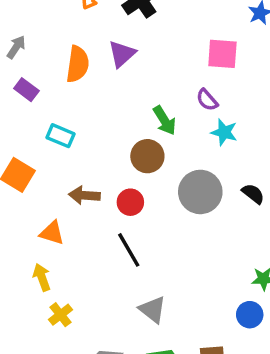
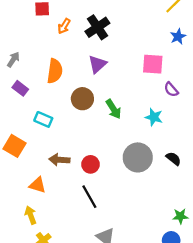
purple triangle: (122, 54) -> (97, 64), moved
purple semicircle: (207, 100) -> (171, 89), moved
brown circle: (147, 156) -> (82, 99), moved

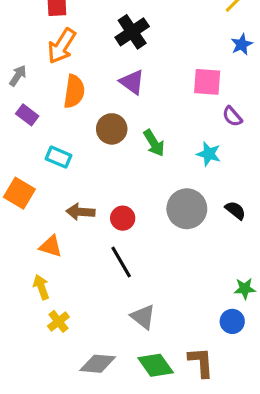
orange arrow: (64, 26) -> (62, 46), moved, size x1.6
purple triangle: (97, 64) -> (132, 82), turned -42

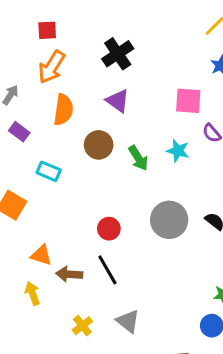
cyan star: (209, 154) -> (178, 151), moved
brown arrow: (80, 212) -> (69, 274), moved
yellow cross: (58, 321) -> (82, 326), moved

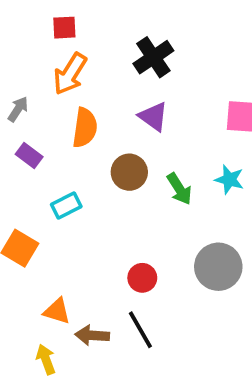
cyan rectangle: (49, 171) -> (66, 206), turned -50

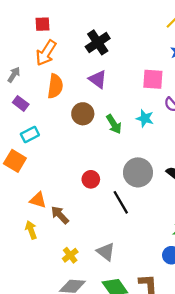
cyan rectangle: (66, 206) -> (30, 134), moved
black line: (140, 330) -> (121, 202), moved
brown arrow: (92, 335) -> (60, 215), turned 42

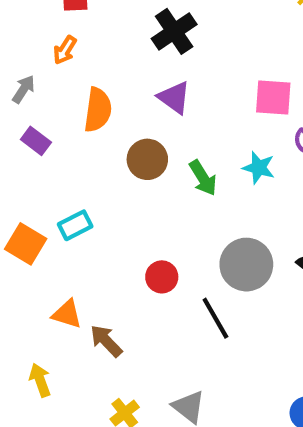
orange arrow: (46, 53) -> (65, 50), moved, size x0.6
cyan rectangle: (30, 134) -> (75, 225), moved
yellow arrow: (31, 230) -> (40, 380), moved

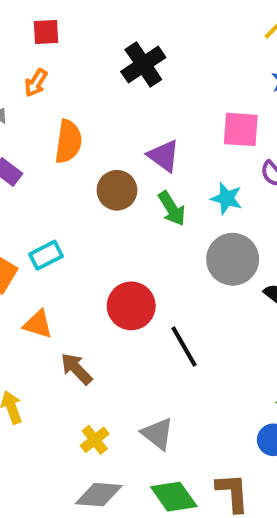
purple triangle: (174, 97) -> (164, 156), moved
gray circle: (246, 265) -> (233, 259), moved
red circle: (162, 277) -> (131, 306), size x1.5
orange triangle: (67, 314) -> (38, 324), moved

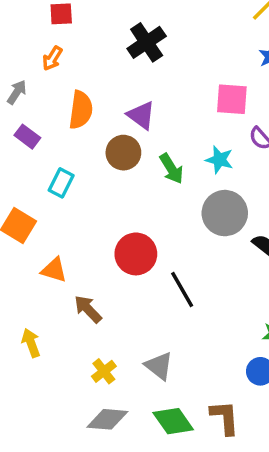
purple triangle: (164, 156) -> (141, 115), moved
cyan rectangle: (46, 255) -> (61, 183), moved, turned -36

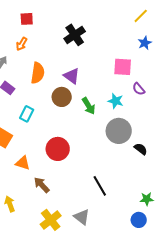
red circle: (136, 254) -> (58, 149), moved
black line: (182, 290) -> (100, 186), moved
yellow cross: (104, 371) -> (51, 220), size x1.5

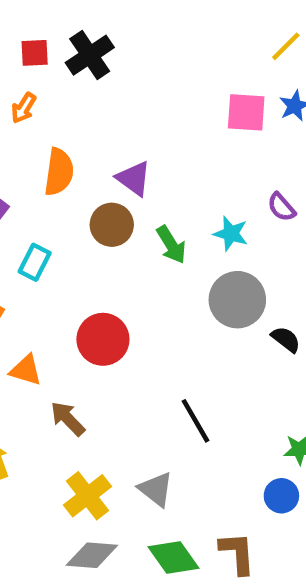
black cross: (75, 35) -> (90, 55), moved
pink square: (123, 67) -> (246, 112), moved

